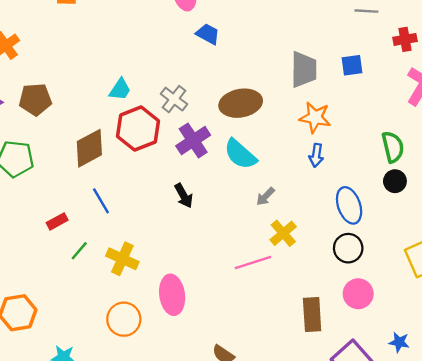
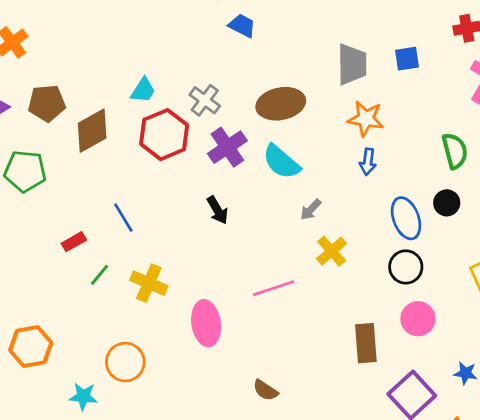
brown diamond: (89, 148) -> (92, 131), moved
black circle: (395, 181) -> (447, 203), moved
pink line: (253, 262) -> (274, 288), moved
orange circle: (124, 319) -> (125, 362), moved

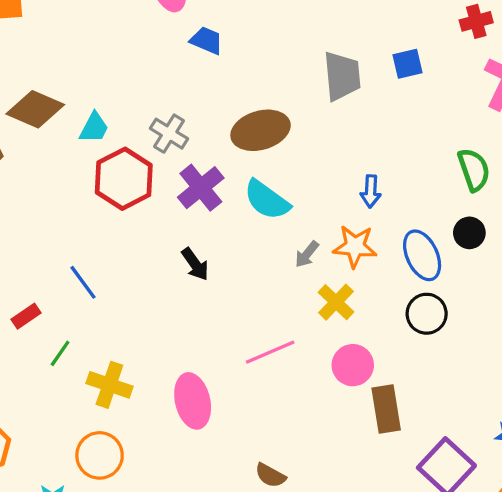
orange star: (366, 119) -> (355, 246), moved
brown diamond: (92, 131) -> (35, 109), moved, turned 57
yellow cross: (149, 283) -> (109, 385), moved
pink circle: (418, 319) -> (353, 365), moved

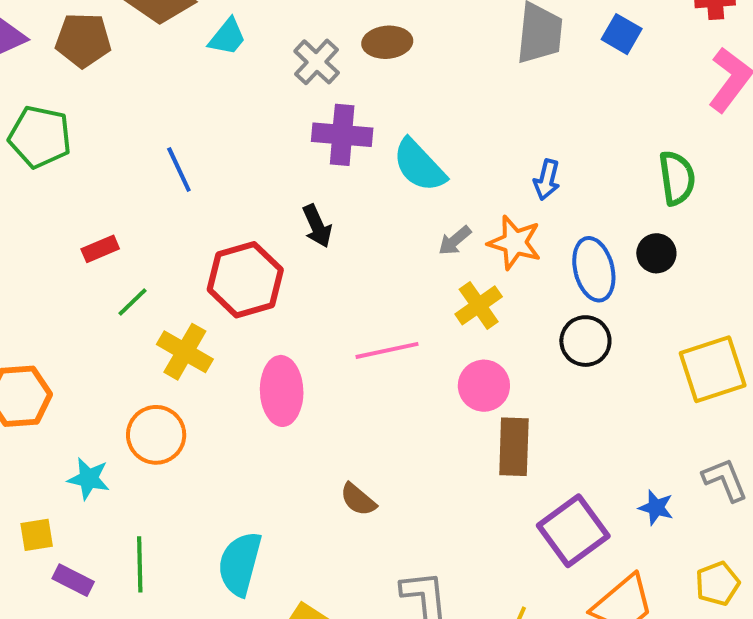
blue square: (407, 64) -> (622, 34), turned 32
brown ellipse: (261, 130) -> (387, 42), moved, size x0.7
red hexagon: (124, 179) -> (245, 280), moved
purple cross: (201, 188) -> (342, 135), turned 33
blue line: (83, 282) -> (179, 169), moved

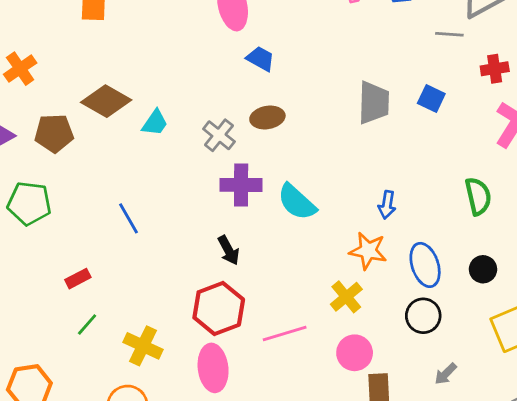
gray arrow: (455, 241) -> (446, 374), moved
black circle: (656, 253) -> (483, 269), moved
red hexagon: (245, 280) -> (219, 308), moved
green line: (132, 302) -> (87, 325), moved

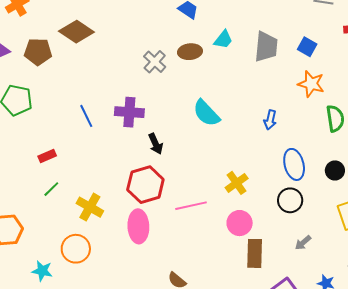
cyan trapezoid: (155, 123) -> (223, 40), moved
purple cross: (241, 185) -> (129, 112), moved
orange star: (368, 251) -> (311, 84), moved

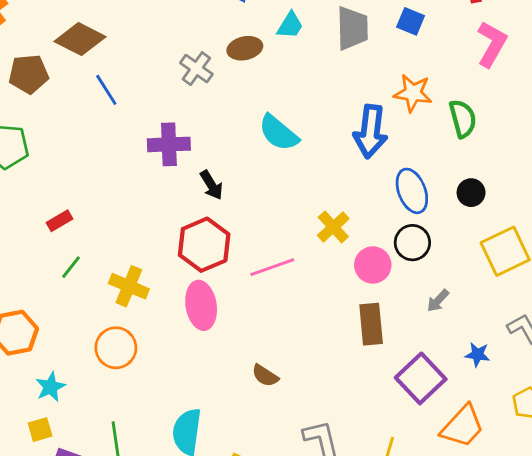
orange star: (311, 84) -> (413, 93), moved
blue line: (86, 116) -> (106, 90), moved
blue arrow: (270, 120) -> (370, 131), size x1.8
pink circle: (240, 223) -> (373, 265), moved
cyan star: (42, 271) -> (50, 387), moved, turned -30

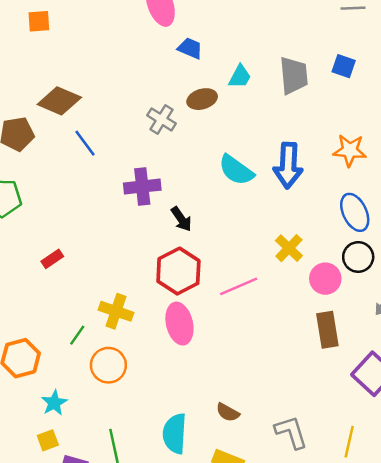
orange star: (413, 93) -> (350, 150), moved
blue arrow: (370, 131) -> (288, 165), moved
green line: (71, 267) -> (77, 335), moved
brown semicircle: (265, 376) -> (228, 412), moved

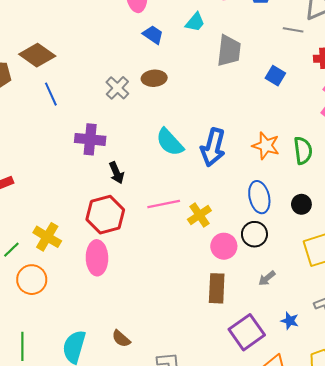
gray trapezoid: (294, 75) -> (229, 51), moved
cyan trapezoid: (240, 77) -> (195, 22), moved
pink line: (239, 286) -> (164, 204), moved

